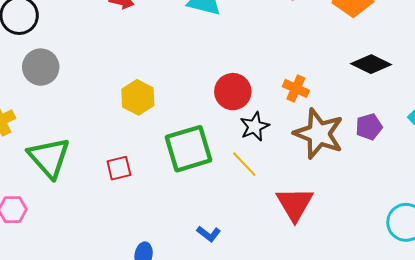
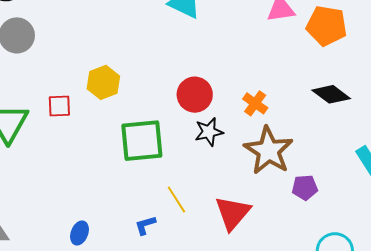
purple pentagon: (369, 127) -> (305, 188), moved
yellow line: (244, 164) -> (176, 199), moved
red square: (119, 168) -> (59, 106), moved
blue L-shape: (209, 234) -> (145, 225), turned 115

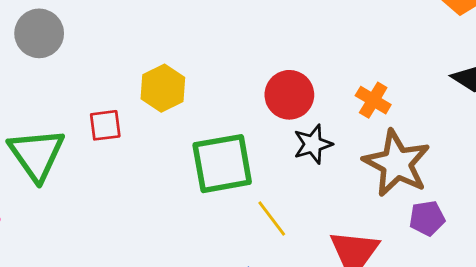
purple pentagon: (305, 188) -> (427, 218), moved
yellow line: (176, 199) -> (272, 218), moved

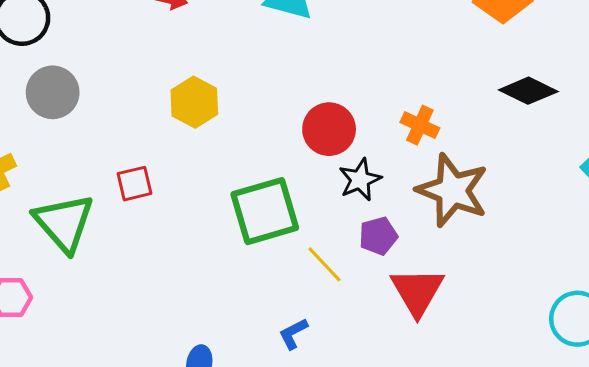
yellow hexagon: (163, 88) -> (194, 102), moved
purple pentagon: (427, 218) -> (378, 236), moved

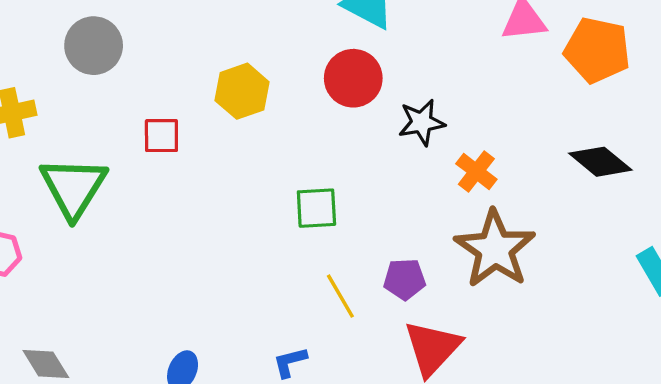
red circle: (329, 129) -> (353, 78), moved
black star: (360, 180) -> (422, 122), moved
red square: (135, 184) -> (161, 136), moved
green square: (265, 211) -> (316, 208), moved, size x0.6

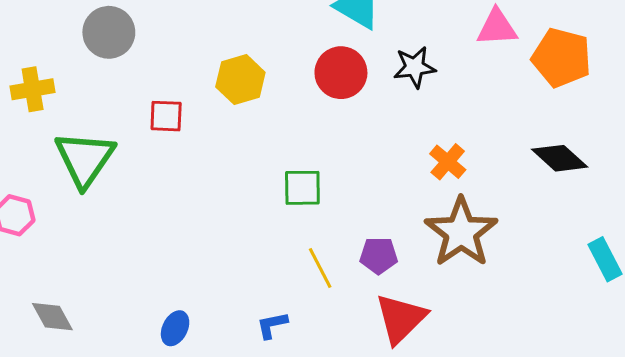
black star: (422, 122) -> (415, 67), moved

